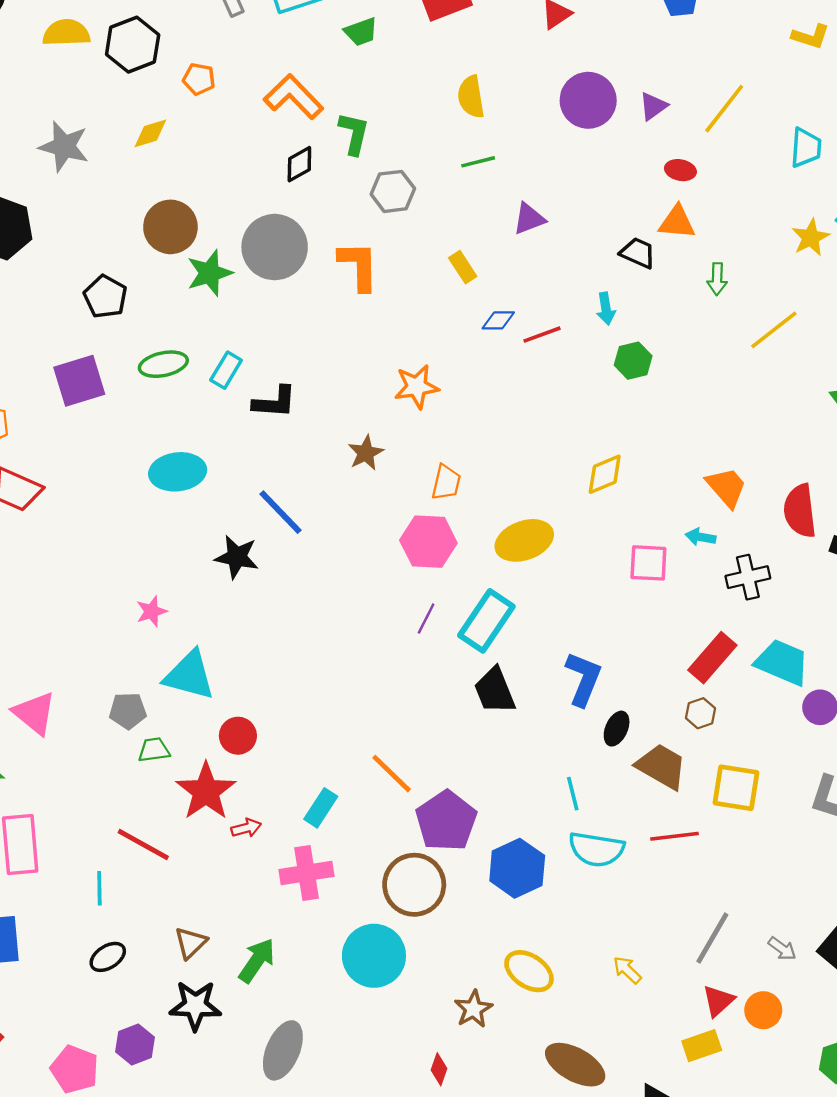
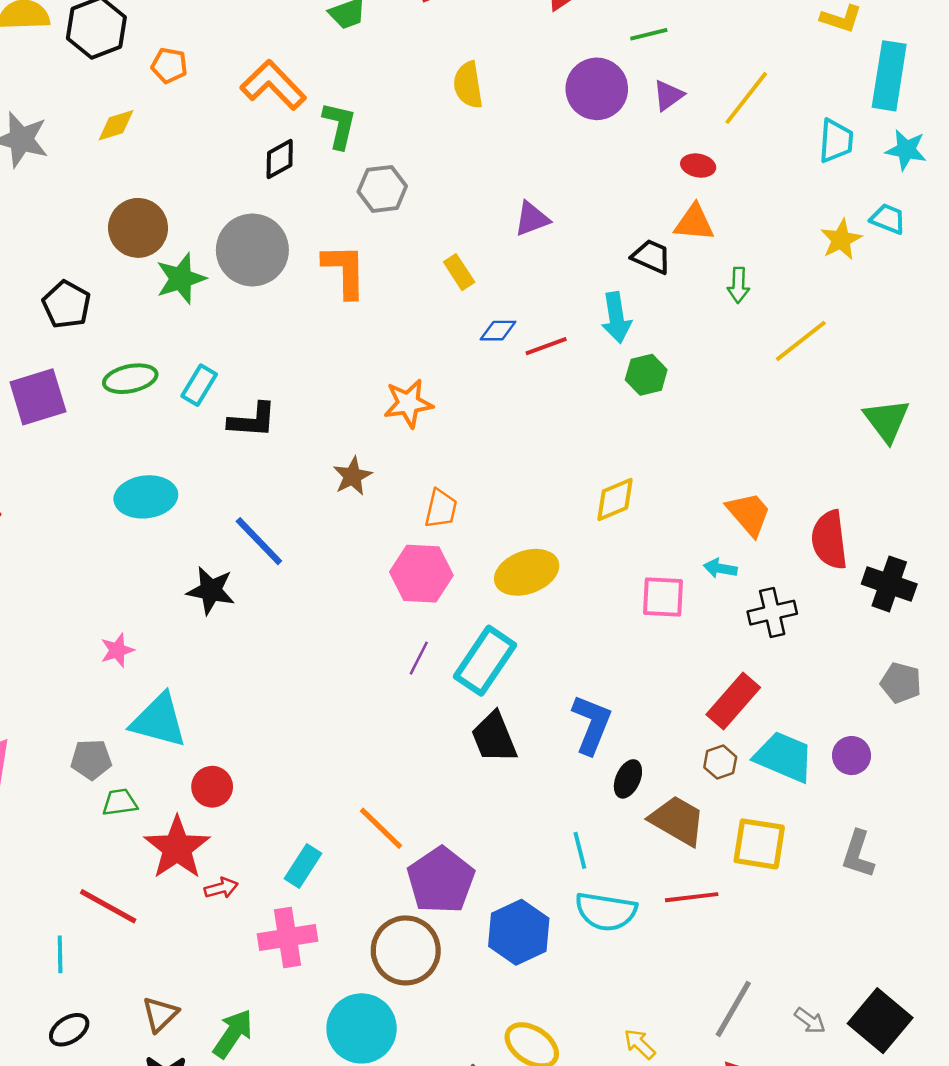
green line: (478, 162) -> (649, 34), moved
cyan arrow: (606, 309) -> (616, 318), size x1.4
cyan trapezoid: (782, 662) -> (784, 757), moved

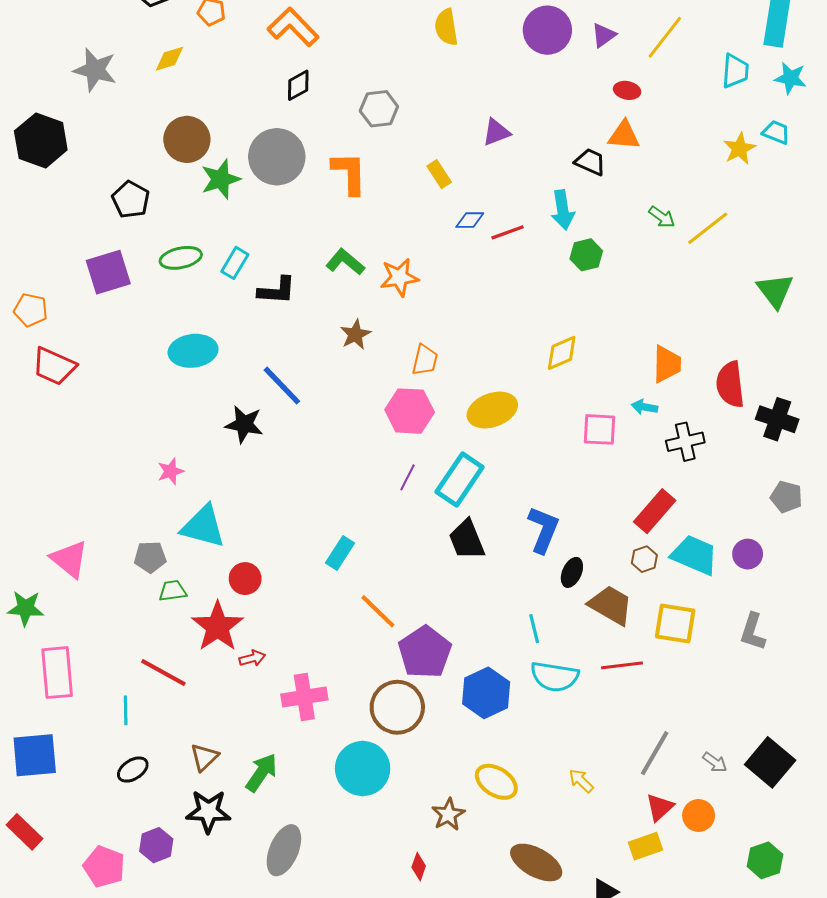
green L-shape: (339, 125) -> (345, 262), moved, turned -63
green arrow: (738, 285) -> (662, 217), moved, turned -56
orange trapezoid: (749, 514) -> (667, 364), turned 42
cyan rectangle: (303, 866) -> (340, 553), moved

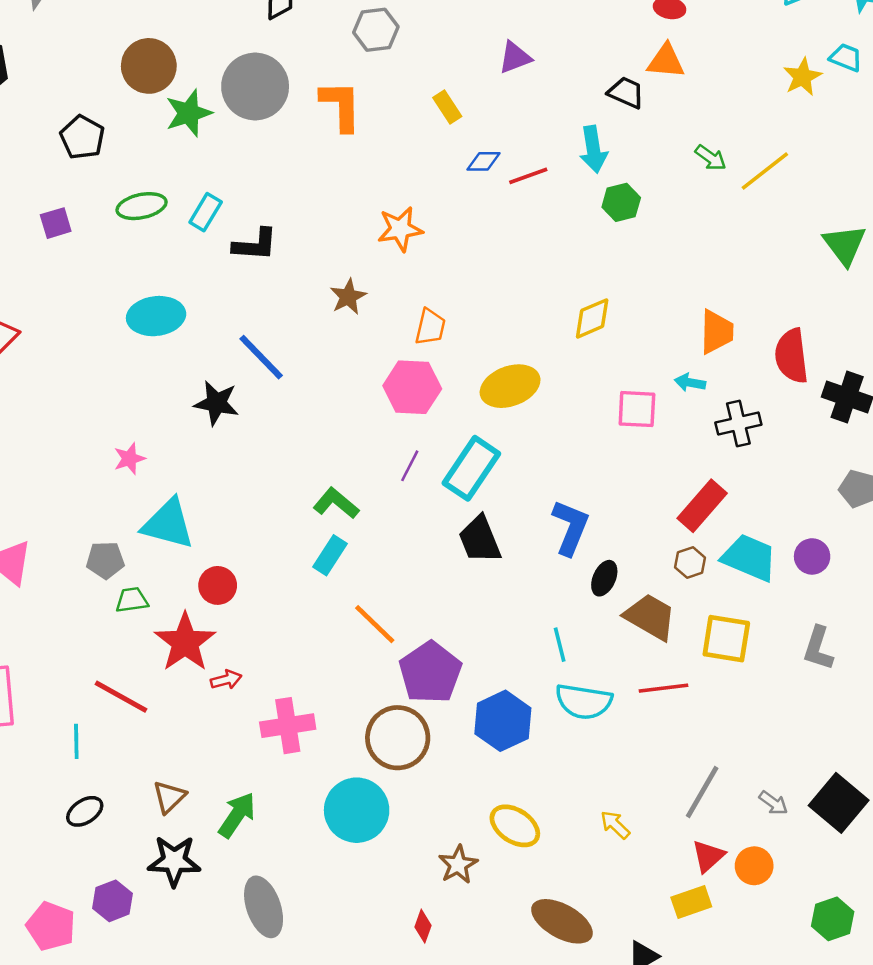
green L-shape: (345, 262) -> (336, 503), moved
purple square: (108, 272) -> (56, 223), size x0.6
gray ellipse: (284, 850) -> (264, 907), turned -42

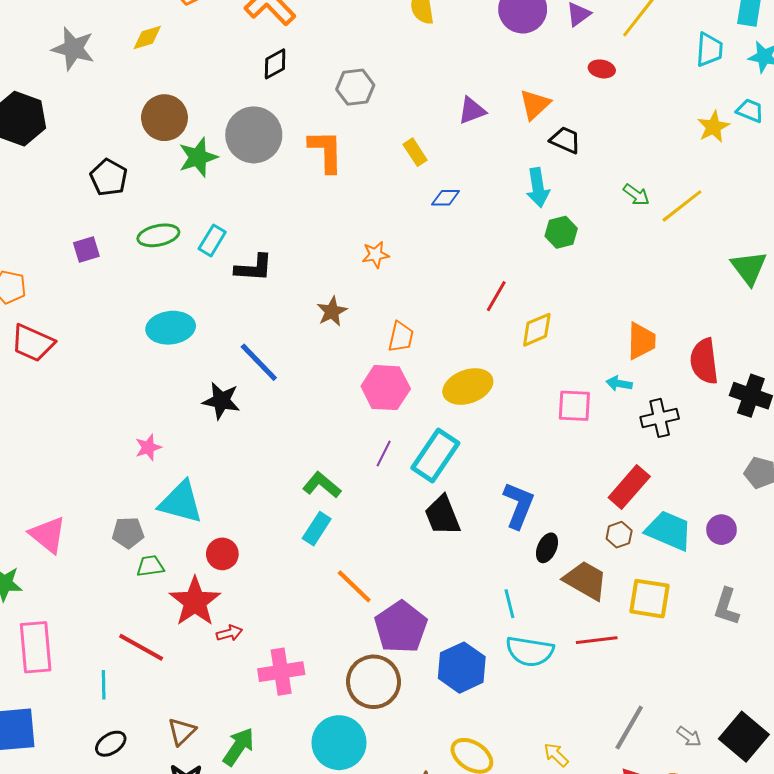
orange triangle: (666, 61) -> (535, 104), moved, turned -48
red line: (528, 176) -> (496, 296), moved, turned -40
orange star: (400, 229) -> (376, 255), size x0.7

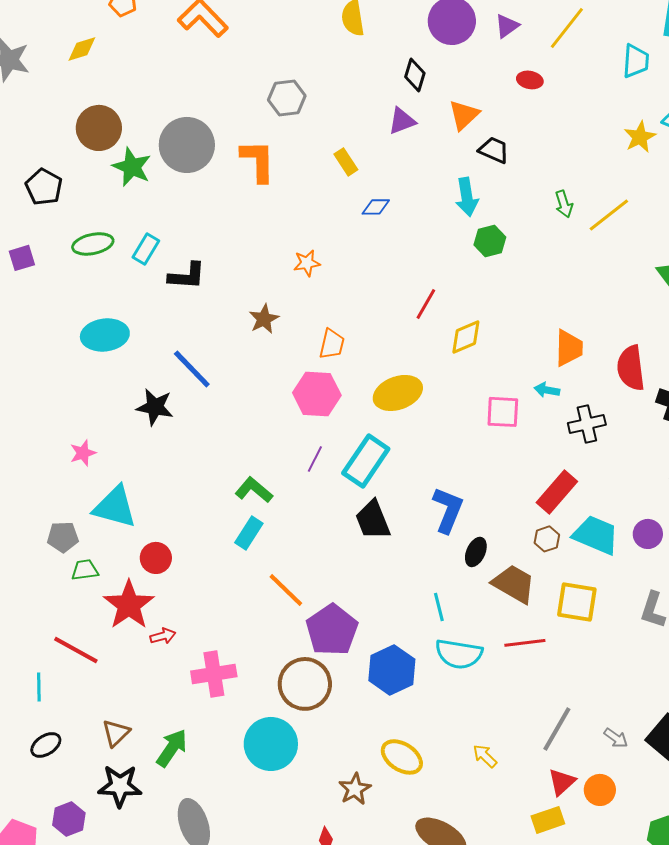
black diamond: (275, 64) -> (415, 75), moved, turned -44
green star: (198, 157) -> (132, 167), turned -30
green arrow: (636, 195) -> (564, 204), turned 36

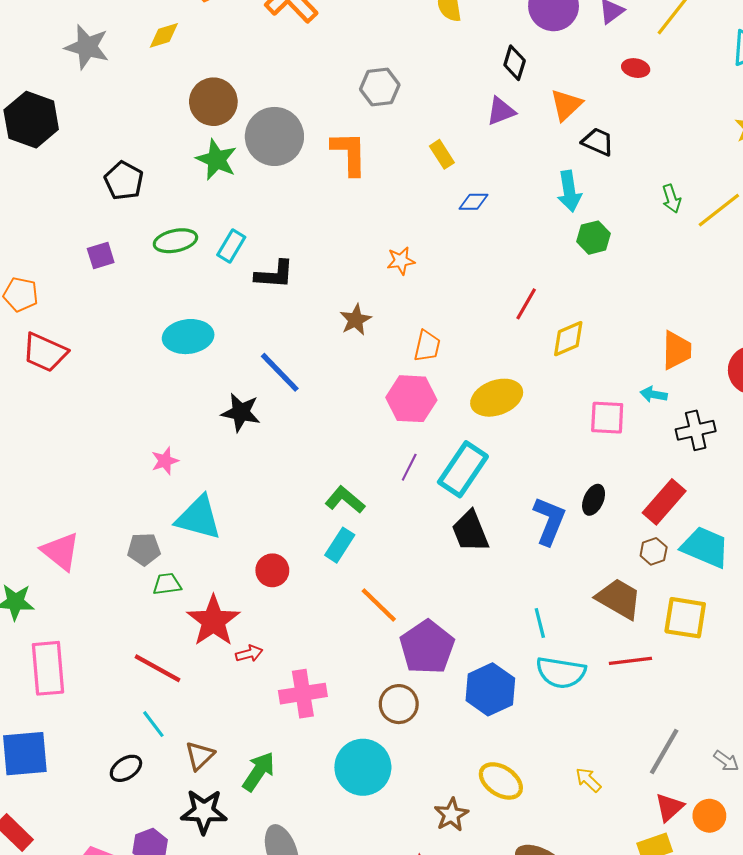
brown circle: (99, 128) -> (213, 102), moved
black ellipse: (476, 552) -> (594, 500), moved
red circle: (156, 558) -> (272, 570), moved
brown circle: (305, 684) -> (399, 704), size x0.7
cyan line: (39, 687) -> (153, 724), moved, turned -36

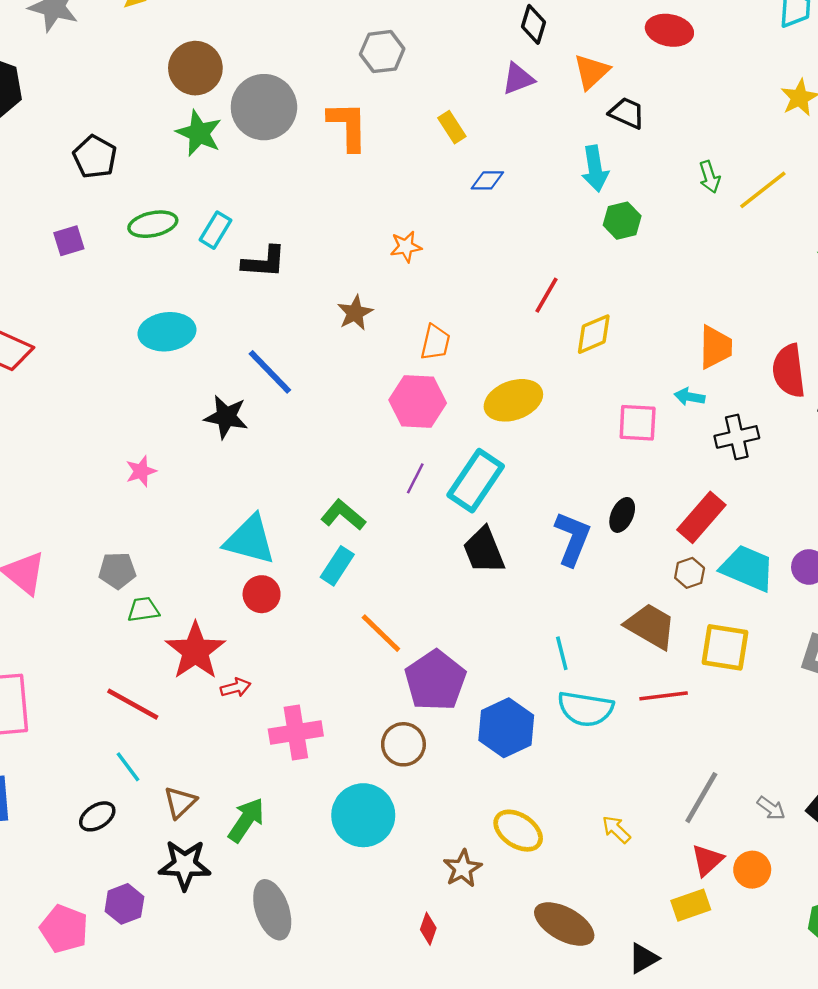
red ellipse: (636, 68) -> (669, 30), size x1.5
cyan triangle: (199, 518) -> (250, 540), moved

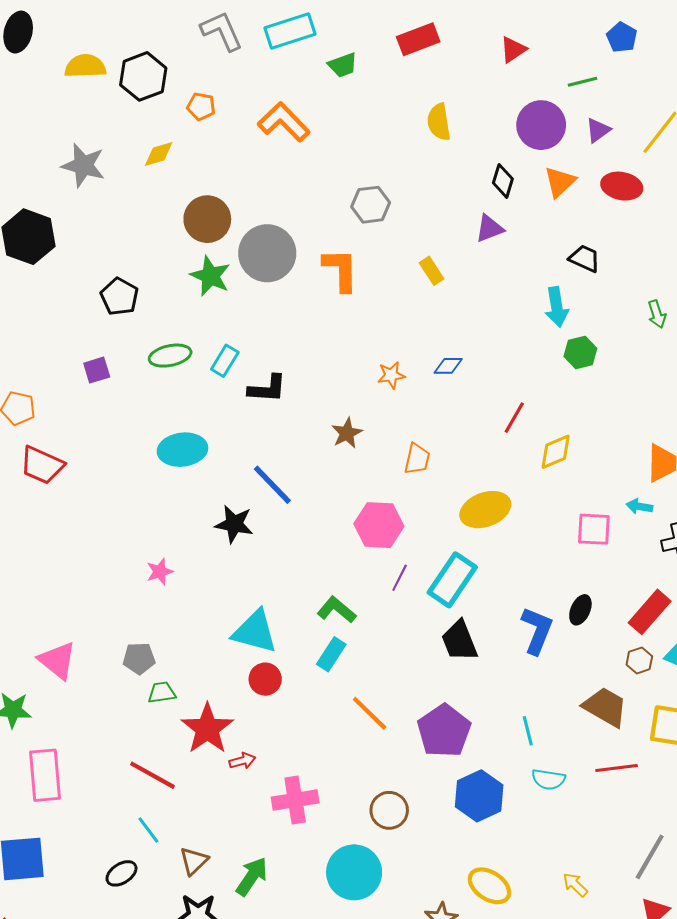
orange triangle: (591, 72) -> (560, 182), moved
blue diamond: (487, 180) -> (448, 366), moved
pink hexagon: (418, 401) -> (379, 525), moved
purple pentagon: (435, 680) -> (444, 731), moved
cyan semicircle: (586, 709) -> (548, 779), size x0.7

